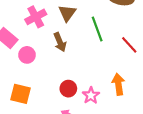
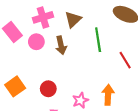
pink circle: (27, 55) -> (36, 42), moved
red circle: (68, 89) -> (48, 89), moved
orange square: (21, 94) -> (15, 86), turned 30

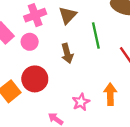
brown arrow: (61, 45) -> (67, 53), moved
red circle: (48, 89) -> (35, 79), moved, size x1.5

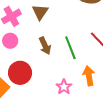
green line: (96, 35) -> (70, 48), moved

